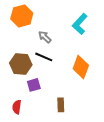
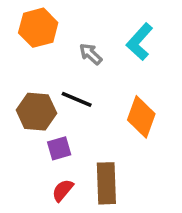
gray arrow: (45, 37) -> (91, 54), moved
brown rectangle: (61, 105) -> (106, 183), size x1.6
red semicircle: (17, 107) -> (63, 190), moved, turned 32

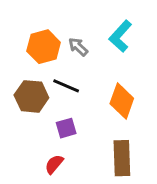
orange hexagon: (38, 28) -> (44, 47), moved
purple square: (59, 148) -> (66, 128), moved
brown rectangle: (106, 183) -> (122, 158), moved

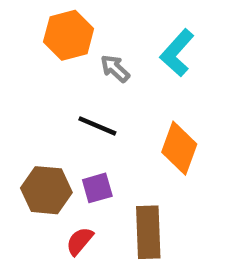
orange hexagon: (44, 47) -> (69, 35), moved
brown hexagon: (31, 96) -> (46, 190), moved
brown rectangle: (122, 158) -> (148, 232), moved

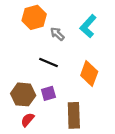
red semicircle: (80, 241) -> (28, 120), moved

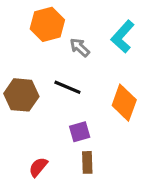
purple square: (48, 93) -> (80, 132), moved
brown hexagon: (23, 94) -> (21, 95), moved
brown rectangle: (74, 115) -> (87, 162), moved, size x0.6

